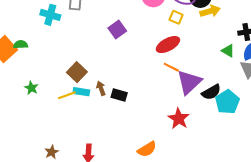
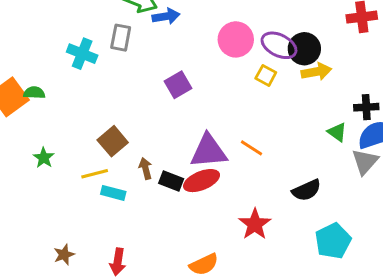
red ellipse: (168, 45) -> (202, 181), moved
purple triangle: (189, 82) -> (209, 151), moved, turned 32
cyan rectangle: (81, 92) -> (113, 193), moved
cyan pentagon: (227, 102) -> (333, 241), moved

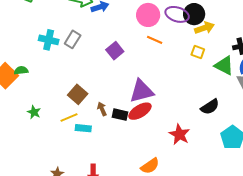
gray rectangle: (121, 38) -> (73, 39), moved, turned 30
yellow square: (266, 75) -> (198, 52), moved
green triangle: (337, 132) -> (224, 66), size x1.5
orange line: (251, 148) -> (155, 40), moved

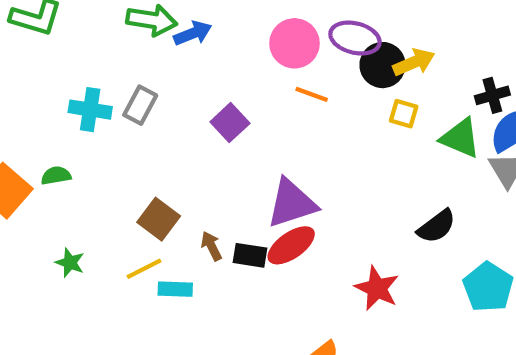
black circle: (194, 14) -> (383, 65), moved
green semicircle: (21, 70) -> (56, 176), moved

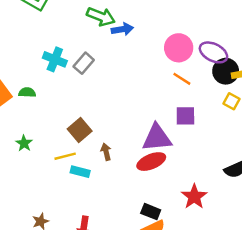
purple square: (230, 123) -> (185, 116), moved, turned 30
black rectangle: (250, 255) -> (151, 212), moved

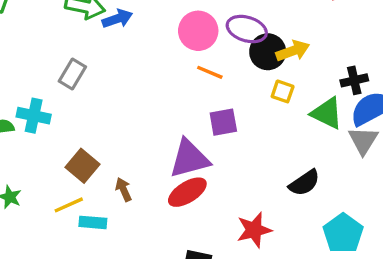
cyan cross: (55, 59) -> (34, 116), moved
red star: (194, 197) -> (254, 230), turned 30

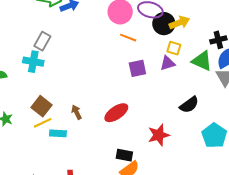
cyan cross: (34, 116) -> (33, 62), moved
purple triangle: (189, 159) -> (168, 63), moved, size x0.6
brown square: (82, 166) -> (41, 106), moved

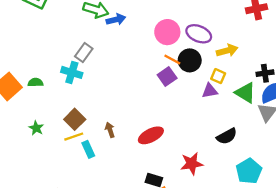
black circle: (164, 24) -> (190, 60), moved
purple square: (137, 68) -> (167, 77), moved, turned -30
cyan rectangle: (58, 133) -> (88, 149), turned 56

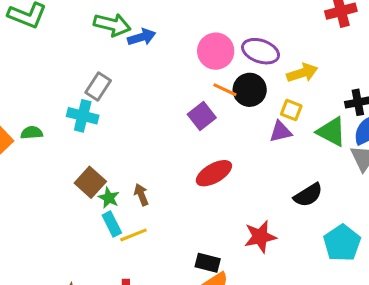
purple square: (167, 77) -> (202, 116), moved
green star: (36, 128) -> (109, 198), moved
red ellipse: (151, 135) -> (214, 173), moved
yellow line: (74, 137) -> (133, 235), moved

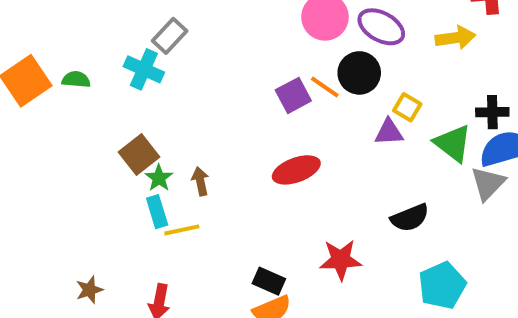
yellow arrow: (302, 73) -> (455, 38), moved
orange line: (225, 90) -> (325, 87), moved

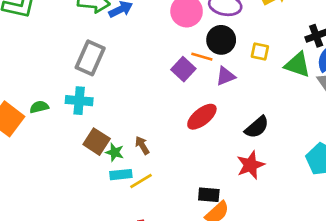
gray rectangle: (170, 36) -> (90, 58), size x1.4
cyan cross: (144, 69) -> (79, 101), moved
purple triangle: (389, 132) -> (226, 76), moved
cyan rectangle: (157, 212) -> (121, 175), turned -60
black semicircle: (410, 218) -> (257, 127), moved

